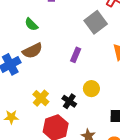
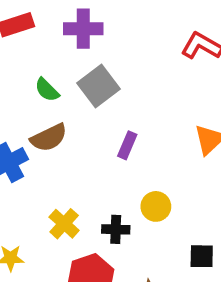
gray square: (96, 22) -> (99, 86), moved
black cross: (69, 101) -> (116, 229), turned -32

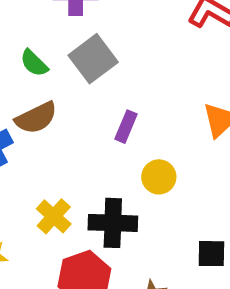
yellow circle: (156, 206) -> (159, 177), moved
black cross: (116, 229) -> (113, 223), size x1.5

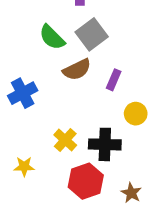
green semicircle: (34, 63) -> (52, 37), size x1.4
brown semicircle: (36, 118) -> (77, 70), moved

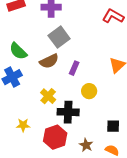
green semicircle: (52, 37) -> (18, 51), moved
yellow cross: (65, 140) -> (48, 96), moved
yellow star: (24, 166) -> (23, 125), moved

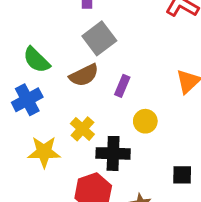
yellow star: (23, 125) -> (44, 152), moved, size x1.5

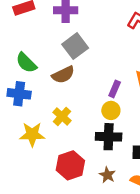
purple rectangle: (122, 86) -> (115, 89), moved
blue cross: (27, 100) -> (19, 94), turned 35
black cross: (113, 153) -> (109, 137), moved

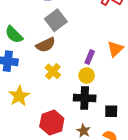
yellow cross: (62, 116) -> (53, 71), moved
yellow star: (32, 134) -> (19, 96), turned -30

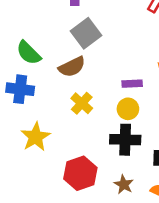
purple rectangle: (90, 57) -> (132, 84), turned 64

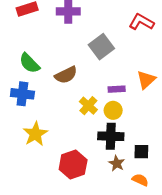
gray square: (86, 33) -> (101, 47), moved
yellow cross: (82, 103) -> (88, 106), moved
brown star: (124, 184) -> (117, 163), moved

